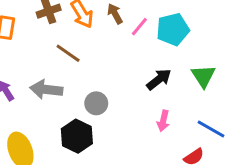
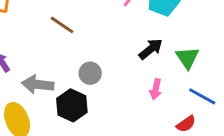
green triangle: (203, 76) -> (187, 58), moved
gray arrow: (46, 89) -> (38, 84), moved

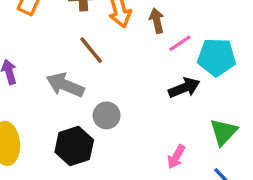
black arrow: (151, 49) -> (184, 88), moved
gray arrow: (38, 84) -> (65, 85), moved

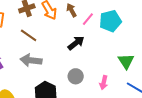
brown line: (91, 50) -> (29, 35), moved
black arrow: (184, 88) -> (76, 43), moved
gray circle: (107, 115) -> (76, 76), moved

